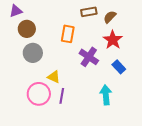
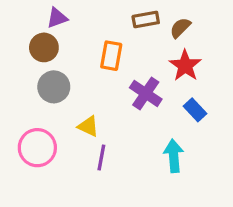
purple triangle: (16, 11) -> (57, 18), moved
pink circle: (39, 94) -> (37, 148), moved

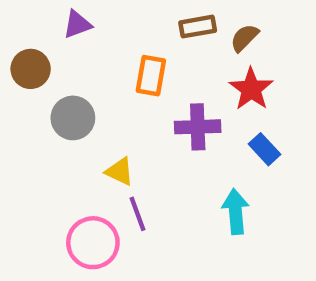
brown circle: (44, 47) -> (31, 69), moved
purple cross: (146, 93) -> (198, 127), turned -36
pink circle: (37, 148) -> (93, 243), moved
purple line: (101, 157) -> (137, 214), turned -30

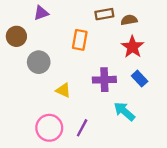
brown semicircle: (244, 38) -> (129, 20), turned 35
purple cross: (198, 127) -> (104, 80), moved
cyan arrow: (236, 212) -> (124, 111), turned -45
purple line: (137, 214) -> (82, 128), moved, turned 48

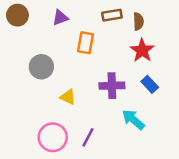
purple triangle: (41, 13) -> (60, 18), moved
brown semicircle: (129, 20) -> (138, 21), turned 98
brown circle: (16, 36) -> (17, 15), moved

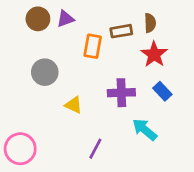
brown circle: (17, 15) -> (38, 19), moved
brown rectangle: (112, 15) -> (121, 31), moved
pink circle: (53, 137) -> (20, 149), moved

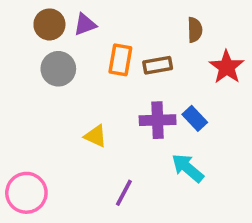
brown rectangle: (121, 31) -> (158, 65), moved
red star: (154, 54) -> (227, 67), moved
gray circle: (45, 72) -> (58, 69), moved
blue rectangle: (162, 91) -> (195, 118), moved

